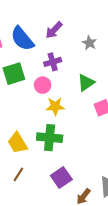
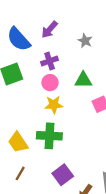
green triangle: (86, 83) -> (83, 80), turned 36
pink circle: (43, 85) -> (50, 83), moved

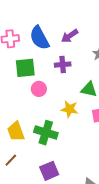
pink circle: (50, 83) -> (39, 89), moved
yellow star: (54, 105) -> (70, 109), moved

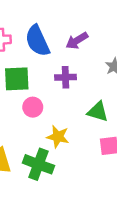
yellow star: (70, 109) -> (58, 137), moved

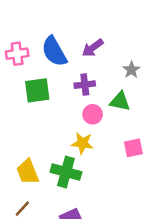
pink circle: (33, 107) -> (93, 114), moved
green triangle: (98, 112) -> (120, 101), moved

